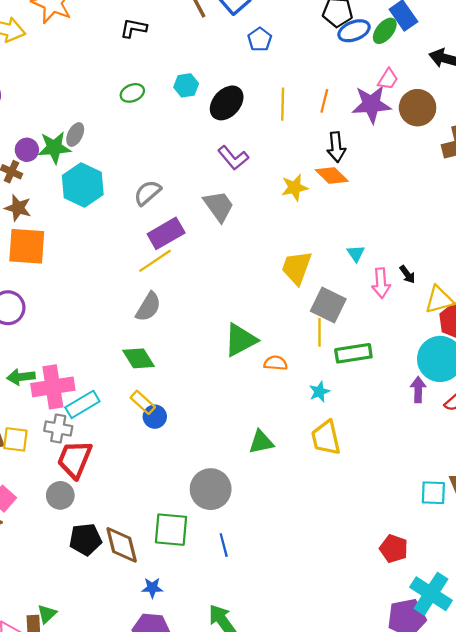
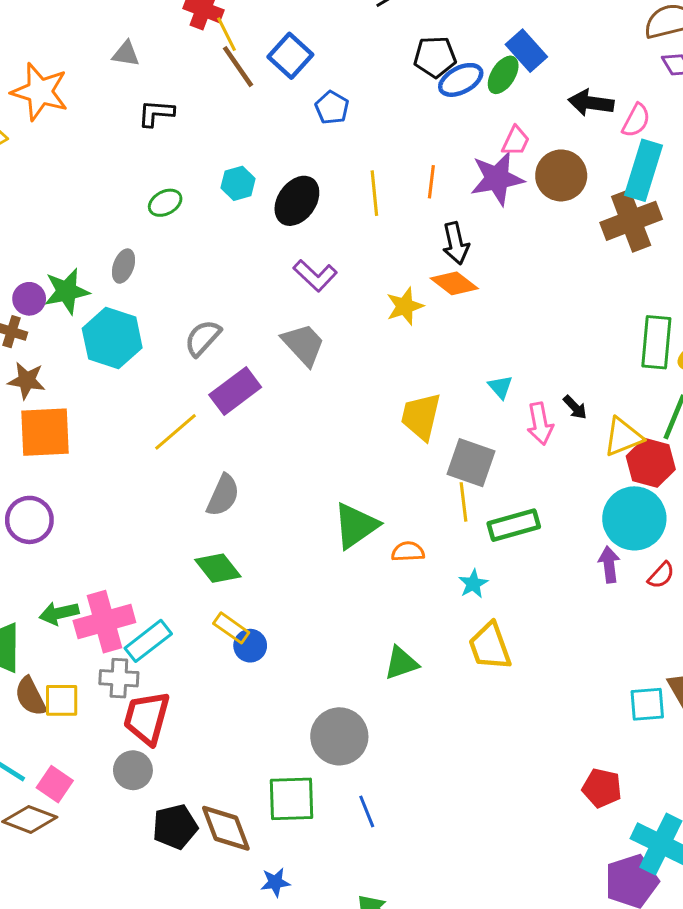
gray ellipse: (75, 135) -> (124, 266), moved
yellow line: (155, 261) -> (176, 432), moved

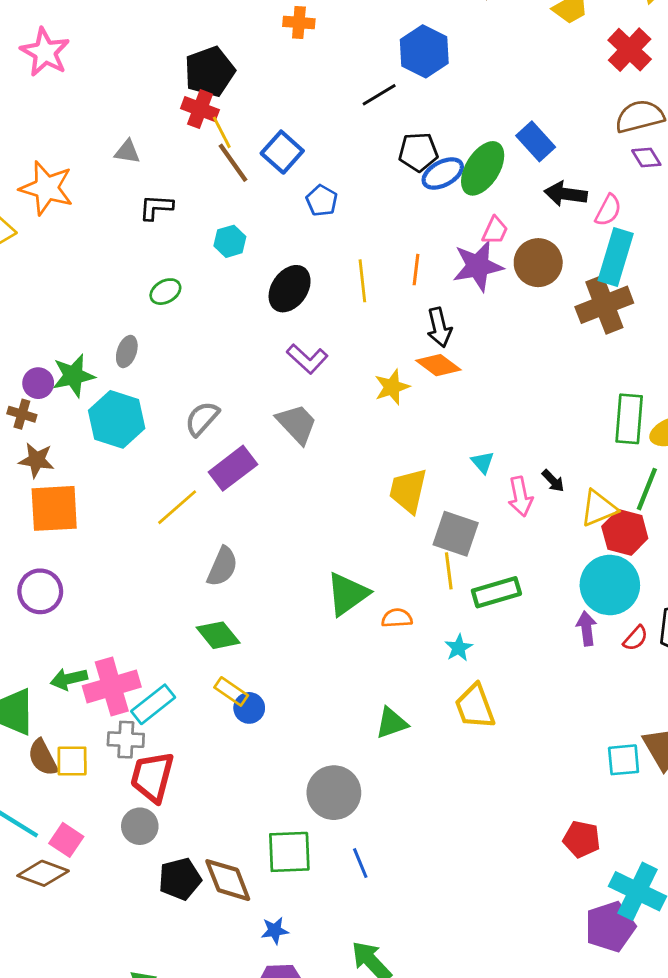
blue rectangle: (526, 51) -> (536, 141), moved
green ellipse: (503, 75) -> (483, 168), size x1.5
cyan hexagon: (238, 183) -> (230, 241), moved

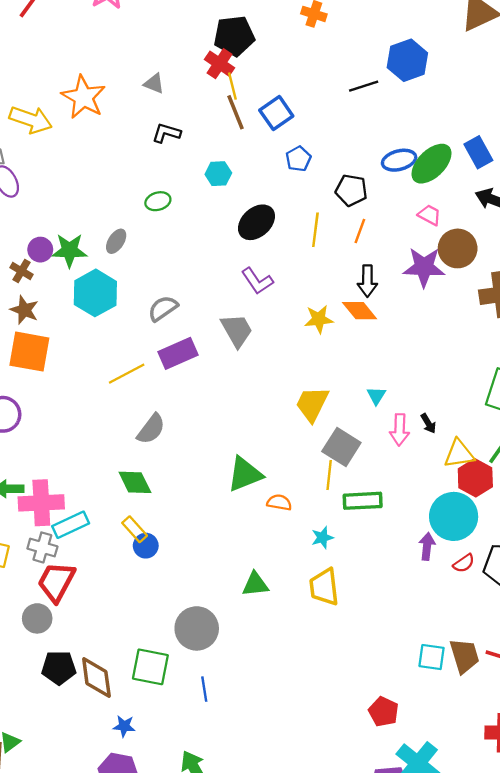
black pentagon: (418, 152) -> (351, 190), moved
pink trapezoid: (495, 231) -> (430, 215), turned -100
purple star: (478, 266) -> (424, 267), moved

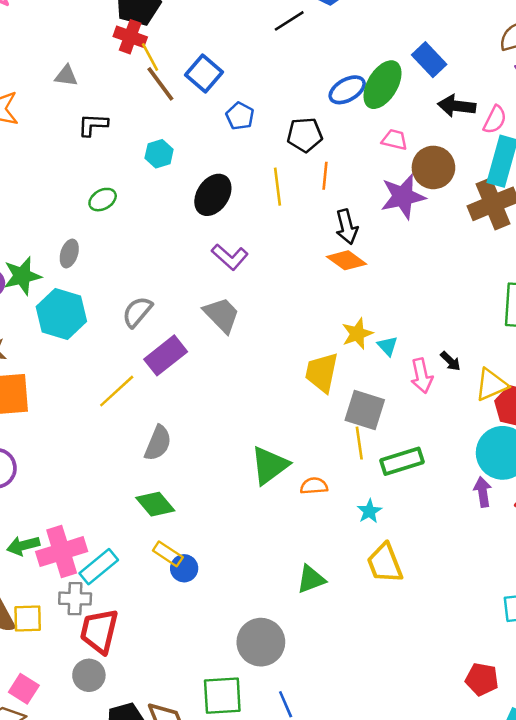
yellow star: (319, 319) -> (357, 334), moved

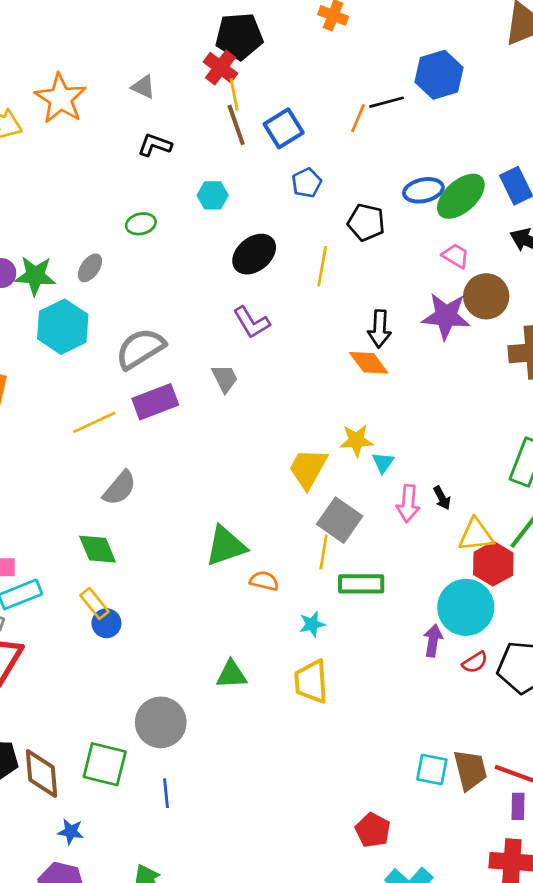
orange line: (325, 176) -> (358, 118), moved
gray semicircle: (137, 312) -> (140, 349), size x1.4
gray trapezoid: (222, 315) -> (225, 378), size x0.7

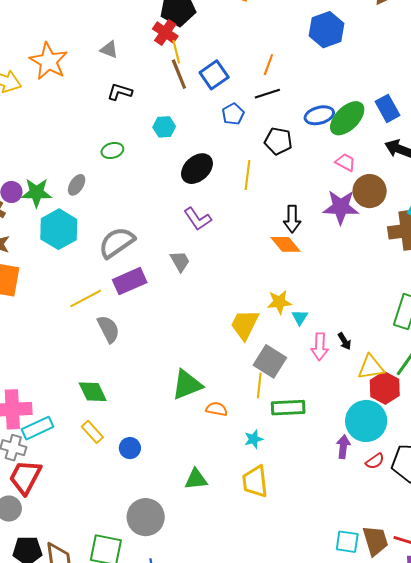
black line: (387, 102) -> (267, 94), moved
gray semicircle: (120, 488) -> (108, 329), moved, turned -64
blue circle: (106, 623) -> (130, 448), moved

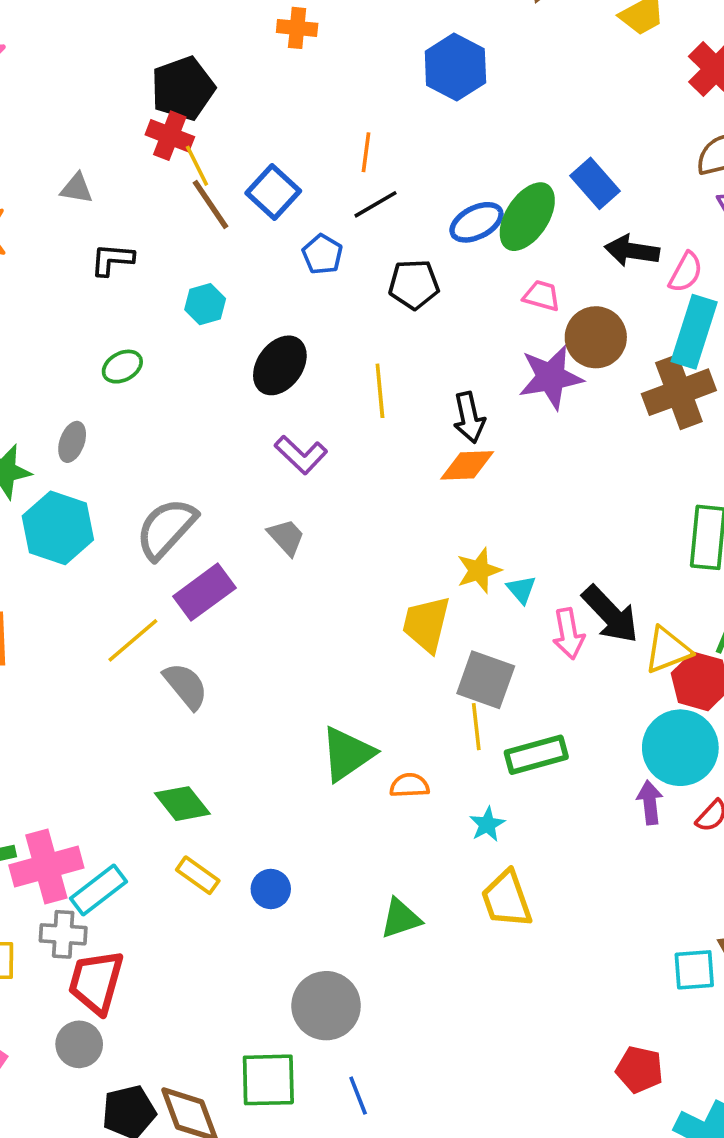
yellow line: (248, 175) -> (380, 391), moved
orange diamond: (285, 244) -> (467, 465), turned -40
black arrow: (344, 341) -> (610, 614), size x2.0

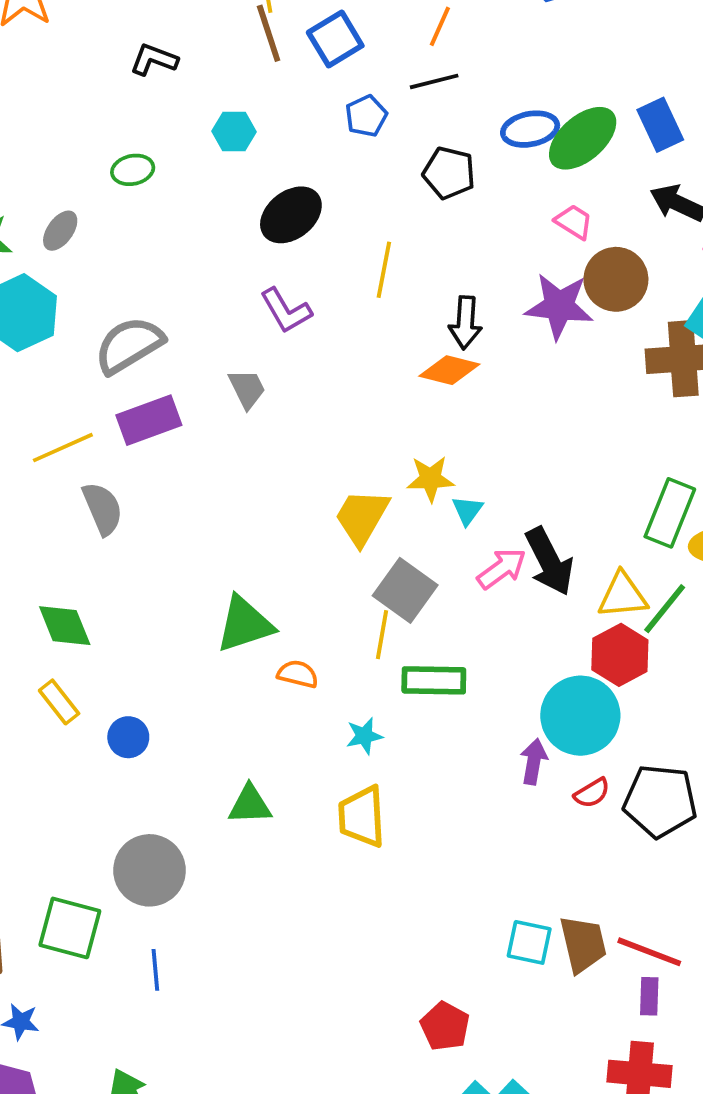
pink arrow: (569, 634) -> (502, 569), turned -132
yellow triangle: (668, 650) -> (623, 595), moved

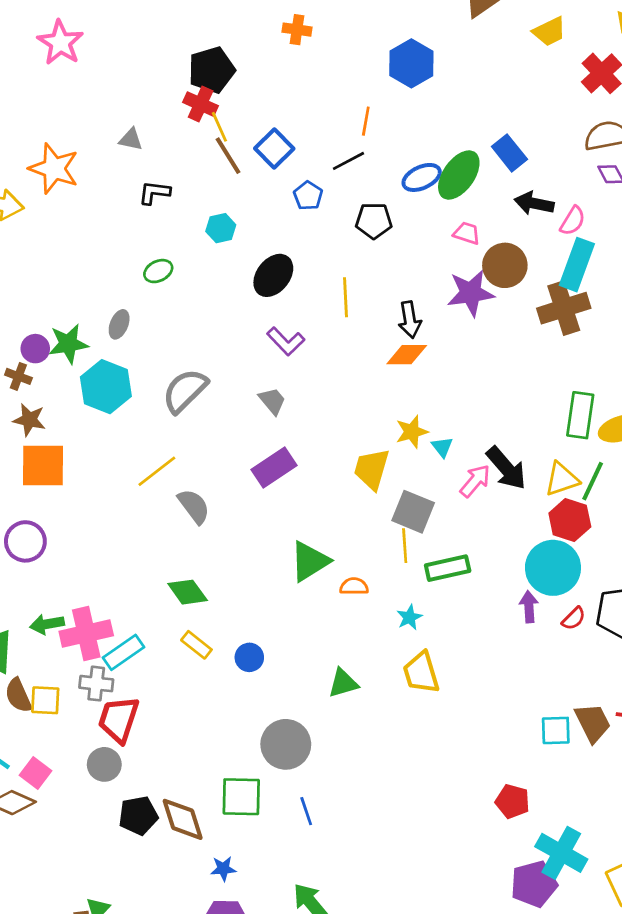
orange line: (440, 26) -> (366, 121), moved
purple rectangle: (149, 420) -> (274, 468), moved

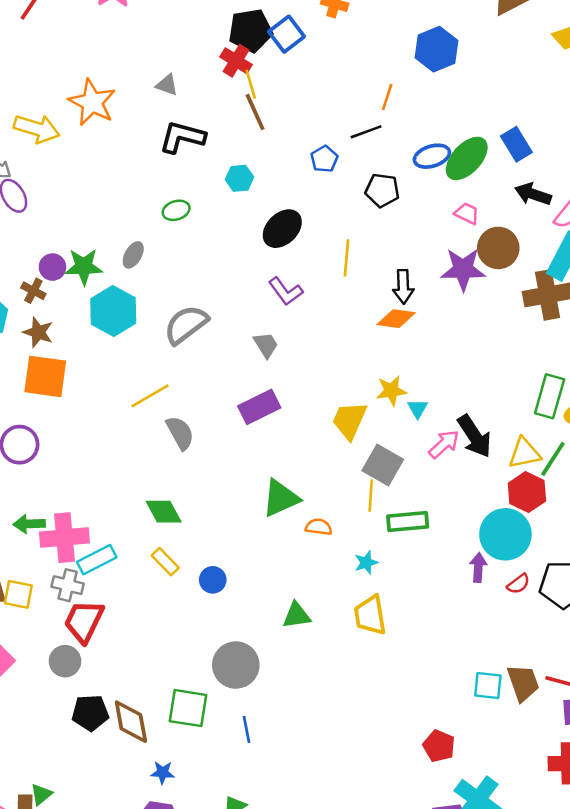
blue square: (274, 149) -> (286, 34), moved
black L-shape: (154, 193) -> (182, 137), size x1.5

